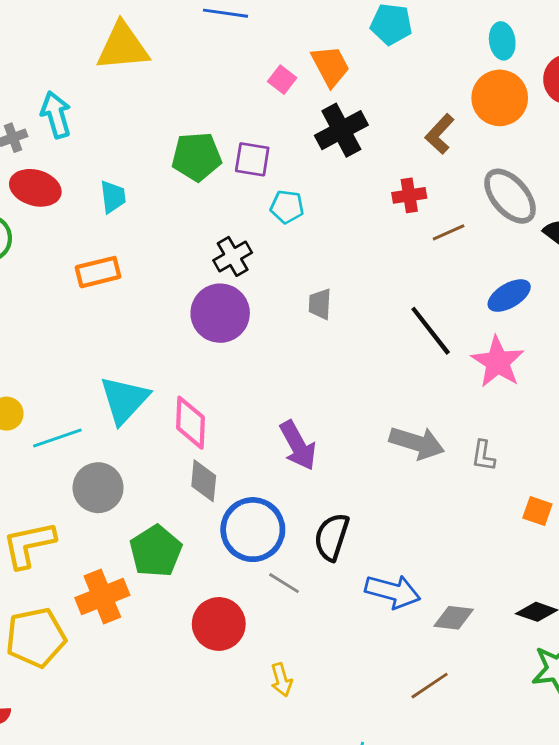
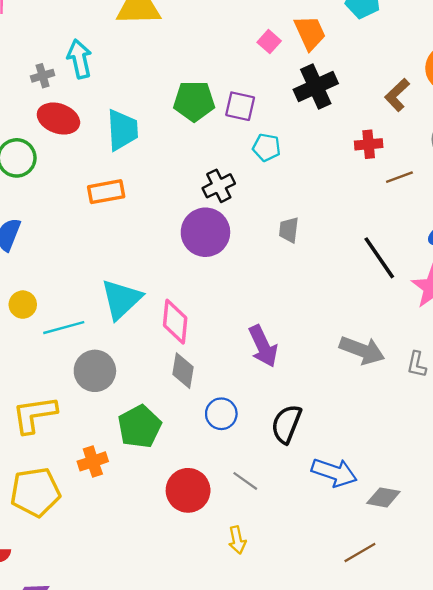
cyan trapezoid: (113, 197) -> (122, 130), size x1.5
blue circle: (253, 530) -> (221, 414), size x0.6
gray line: (284, 583) -> (245, 481), moved
orange cross: (102, 596) -> (93, 461), size x0.7

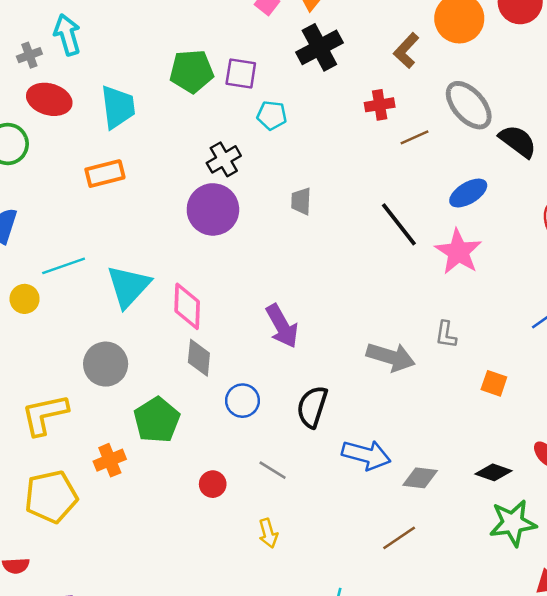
cyan line: (64, 328) -> (64, 266), moved
gray arrow: (362, 350) -> (391, 357), moved
red circle: (188, 490) -> (213, 484), size x0.6

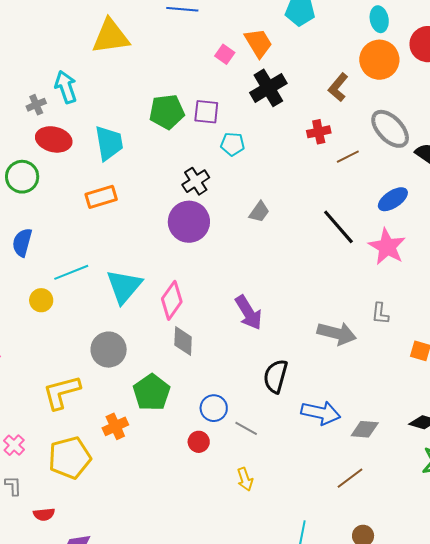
gray trapezoid: (301, 201) -> (259, 212), turned -145
pink diamond: (187, 306) -> (172, 300), turned 36
blue circle: (242, 401) -> (214, 408), moved

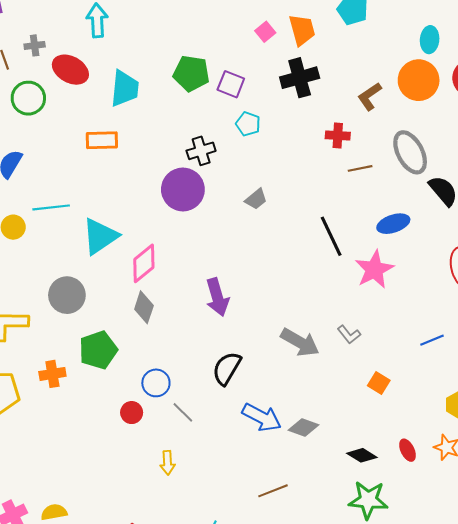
gray cross: (36, 105) -> (35, 45), moved
gray L-shape: (380, 314) -> (349, 335), turned -60
gray diamond: (365, 429) -> (303, 427), moved

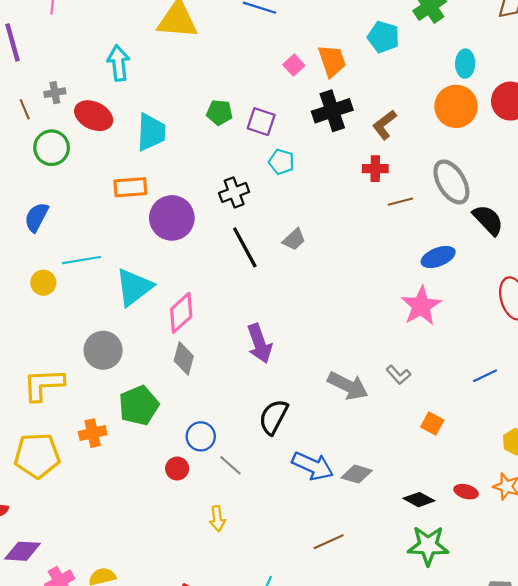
green pentagon: (191, 73) -> (219, 112), size x0.7
brown L-shape: (370, 96) -> (384, 125), moved
purple circle: (183, 189) -> (172, 218), moved
black line: (331, 236) -> (245, 247), moved
red ellipse: (408, 450) -> (466, 492), turned -45

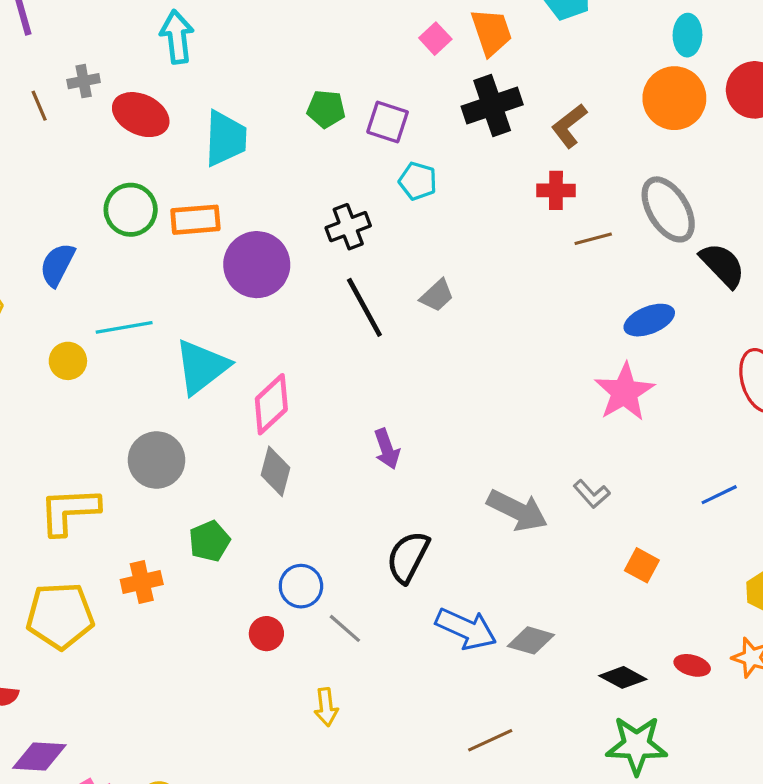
green circle: (52, 148) -> (131, 210), moved
purple arrow: (259, 344) -> (387, 449), size x0.7
green pentagon: (139, 406) -> (209, 541), size x0.7

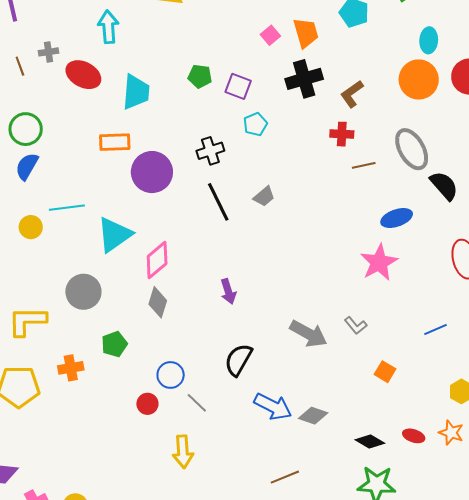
cyan pentagon: (418, 181) -> (255, 124), turned 30
green circle: (131, 210) -> (26, 129), moved
yellow arrow: (326, 707) -> (183, 452), size x1.4

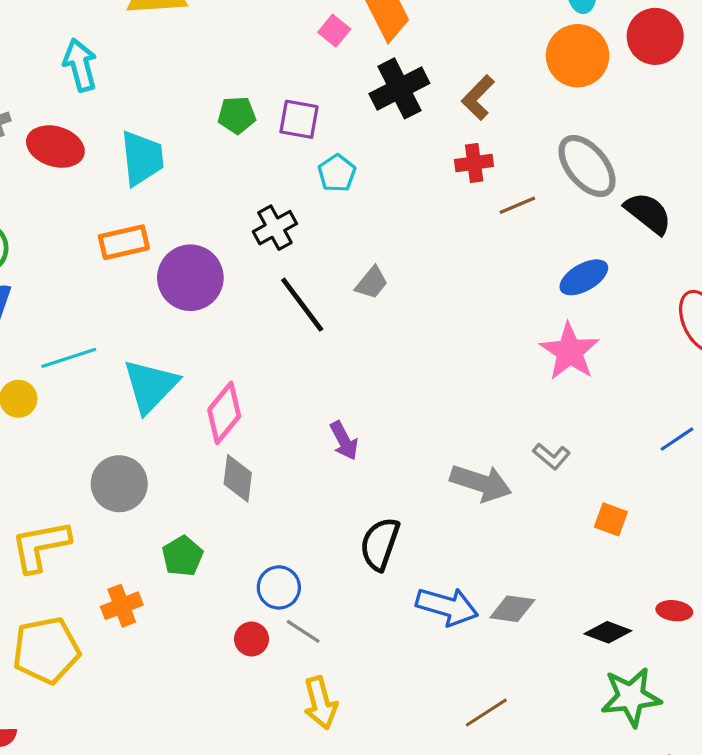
gray line: (197, 403) -> (303, 631), moved

